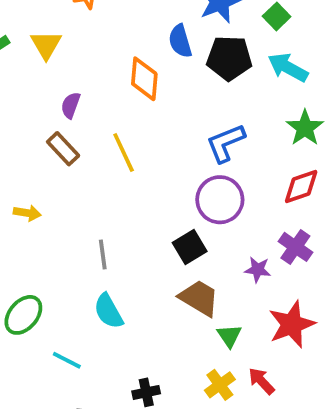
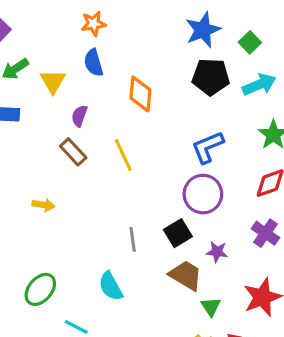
blue semicircle: (180, 41) -> (93, 63), moved
yellow triangle: (46, 45) -> (53, 81), moved
cyan arrow: (288, 67) -> (259, 85), turned 128
gray line: (103, 254) -> (133, 239), moved
purple star: (258, 270) -> (217, 252), moved

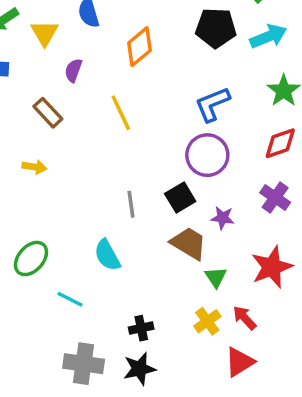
orange diamond: (140, 94) -> (139, 47), turned 45
brown rectangle: (73, 152) -> (48, 113), moved

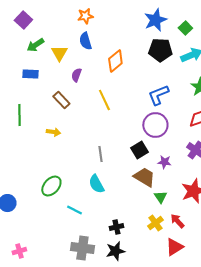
gray line: (131, 204) -> (100, 154), moved

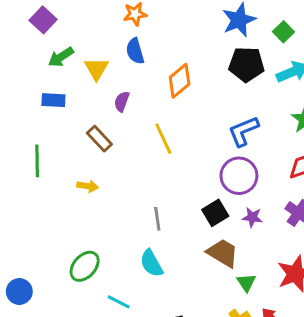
purple star: (164, 162) -> (252, 217), moved

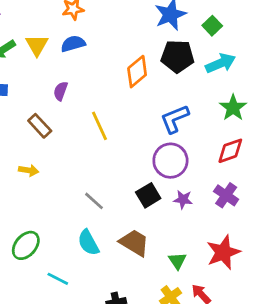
blue semicircle: (135, 51) -> (73, 44), turned 90
yellow triangle: (96, 69) -> (37, 45), moved
orange diamond: (180, 81) -> (137, 72), moved
gray line: (157, 219) -> (94, 201), turned -40
brown trapezoid: (223, 253) -> (134, 243), moved

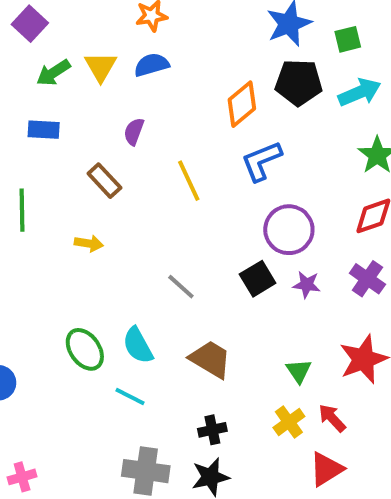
green square: (212, 26) -> (348, 39), turned 30
blue L-shape: (175, 119) -> (261, 161), moved
cyan semicircle: (88, 243) -> (138, 345), moved
brown trapezoid: (134, 243) -> (210, 359), moved
green ellipse: (26, 245) -> (85, 349), turned -76

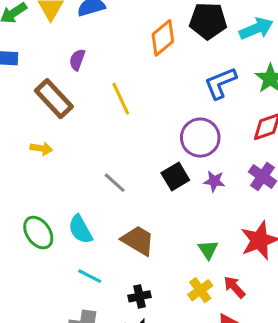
blue L-shape: (261, 161) -> (220, 83), moved
brown rectangle: (104, 181) -> (54, 99), size x1.4
cyan line: (130, 396) -> (90, 276), moved

